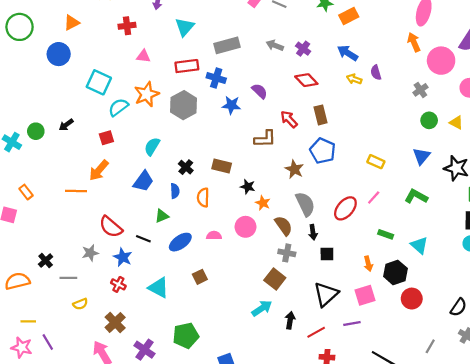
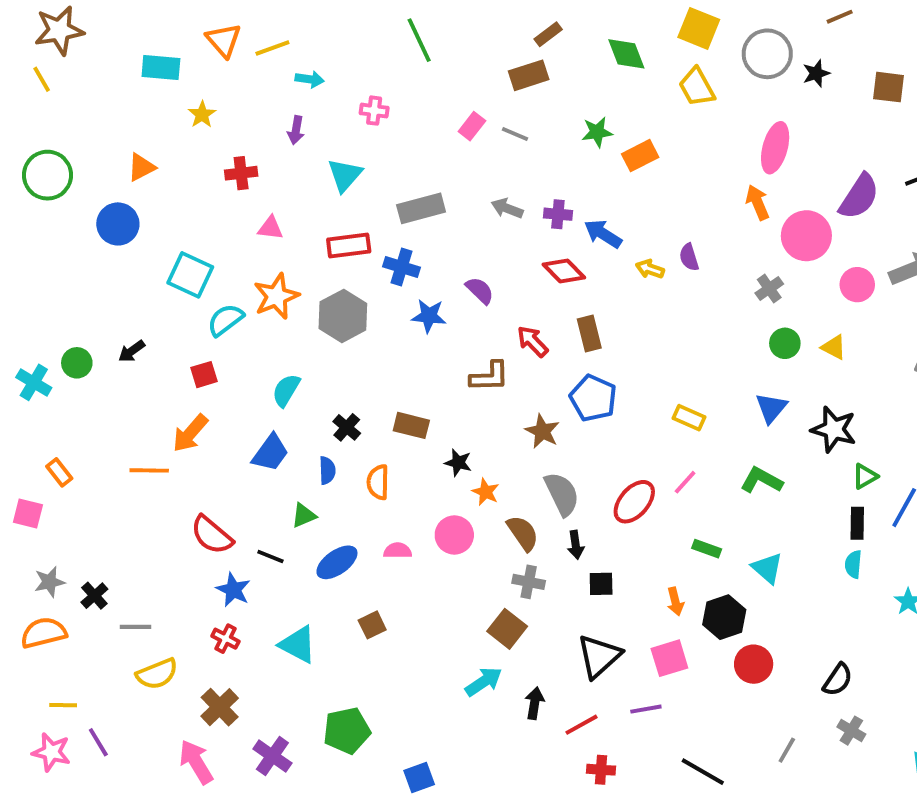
purple cross: (303, 49) -> (558, 214), turned -32
blue arrow: (348, 53) -> (603, 234), moved
gray star: (90, 253) -> (49, 582), moved
yellow semicircle: (80, 304) -> (157, 674), size x1.5

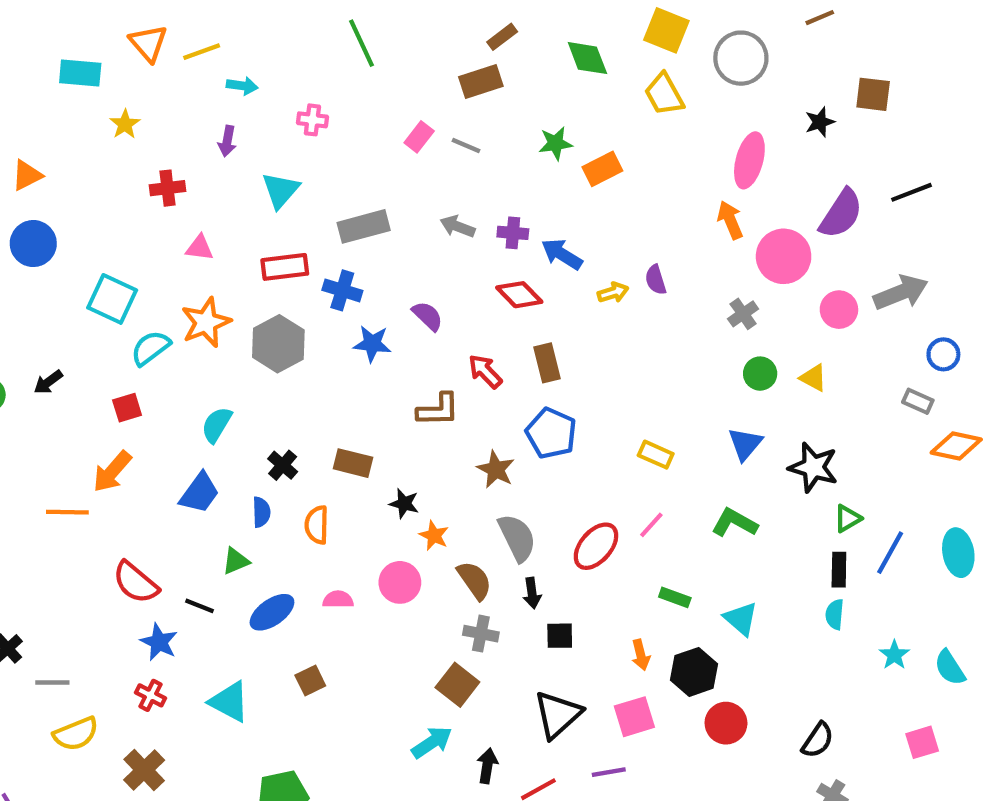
black star: (816, 73) -> (820, 122), moved
orange triangle: (141, 167) -> (27, 175), moved
yellow arrow: (650, 269) -> (613, 293), turned 144

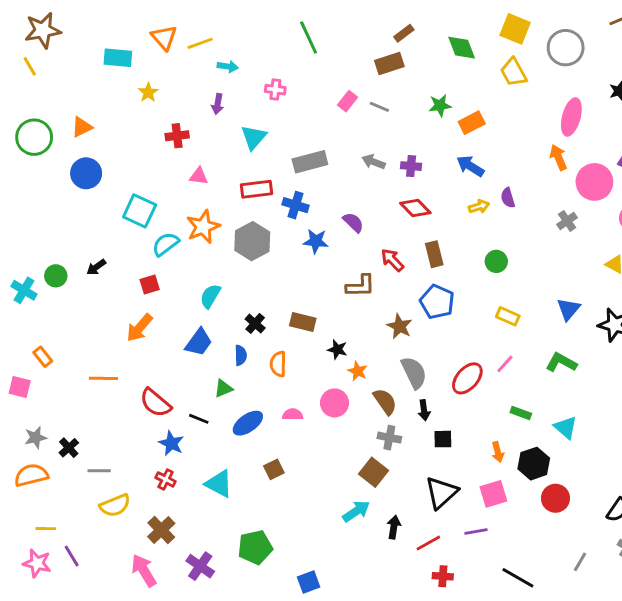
blue arrow: (562, 254) -> (470, 166), moved
green circle: (760, 374) -> (496, 261), moved
orange line: (67, 512) -> (103, 378), moved

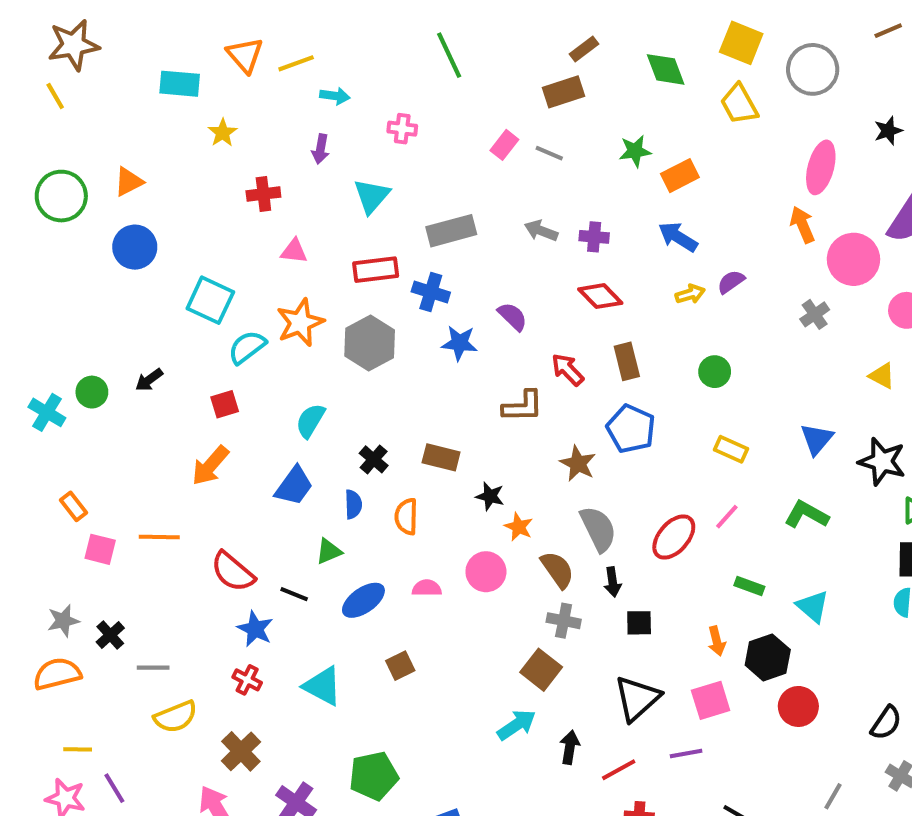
purple semicircle: (508, 198) -> (731, 282), turned 72
pink square: (20, 387) -> (100, 549), moved

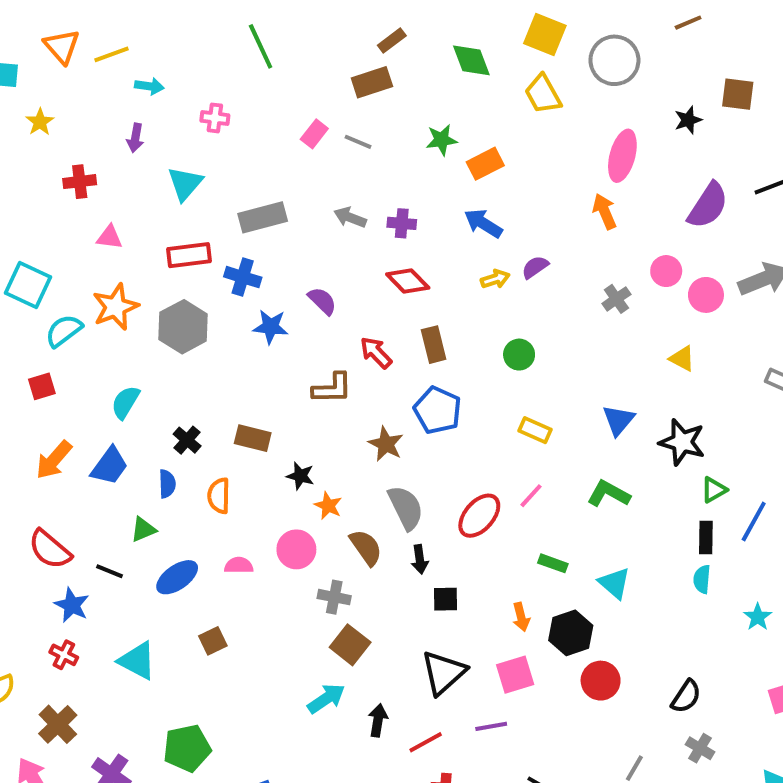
pink circle: (853, 259) -> (666, 271), moved, size x0.6
orange arrow: (210, 466) -> (54, 460), moved
gray cross: (564, 621) -> (334, 597), moved

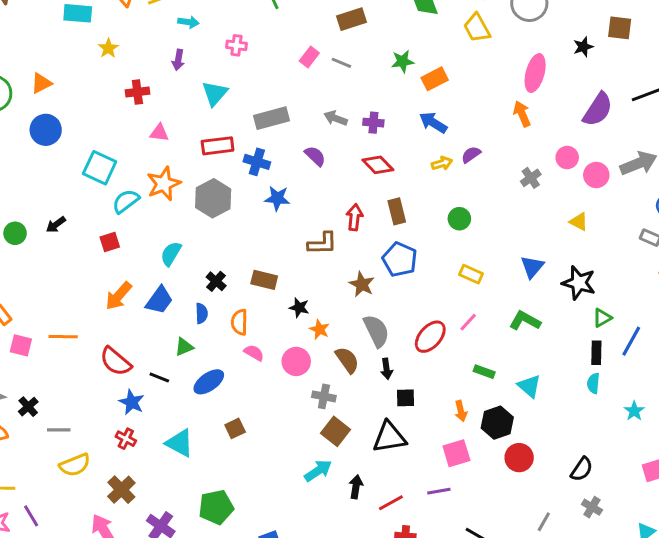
purple semicircle: (322, 301) -> (315, 156), moved
red arrow: (376, 353) -> (354, 217), turned 50
pink semicircle: (239, 565) -> (254, 353), moved, turned 30
black triangle: (444, 673) -> (389, 437), moved, turned 33

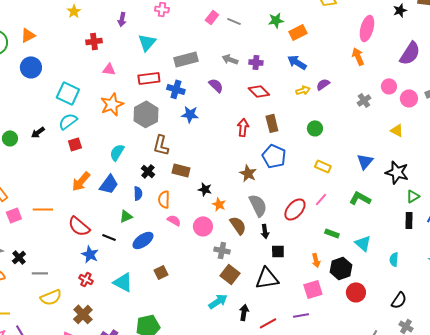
cyan semicircle: (126, 201) -> (68, 121), moved
brown L-shape: (322, 243) -> (161, 145), moved, turned 105
pink square: (21, 345) -> (14, 215), turned -35
cyan semicircle: (593, 383) -> (394, 259), moved

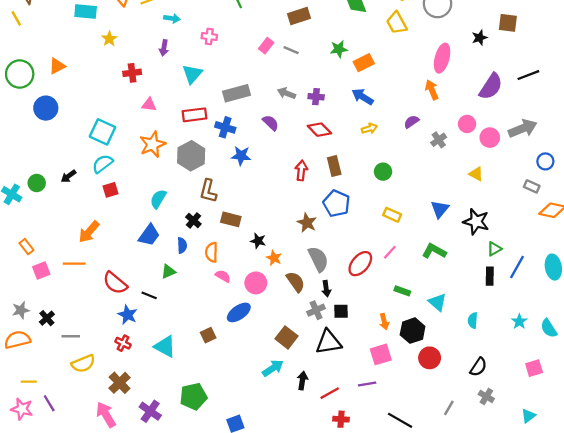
blue circle: (31, 67) -> (46, 108), moved
purple semicircle: (323, 84) -> (411, 122), moved
orange arrow: (81, 181) -> (89, 232), moved
blue ellipse: (143, 240) -> (239, 312), moved
gray cross: (222, 250) -> (316, 310), moved, turned -35

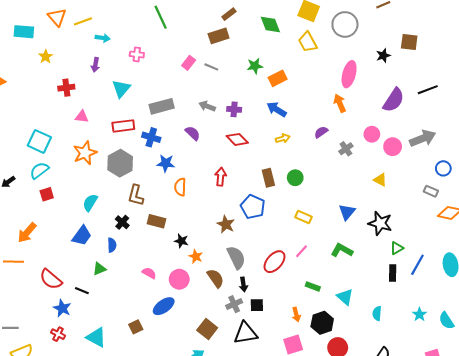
brown rectangle: (334, 166) -> (268, 178), moved
orange semicircle: (212, 252) -> (180, 187), moved

